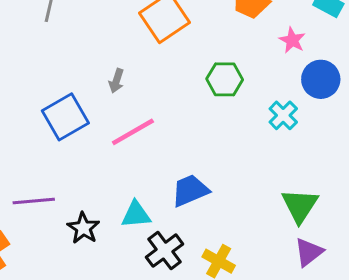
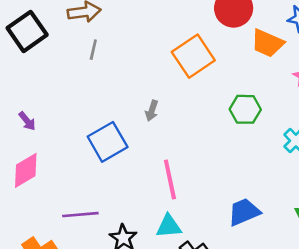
pink line: (133, 132) -> (170, 179), moved, turned -72
blue trapezoid: (190, 190) -> (244, 212), moved

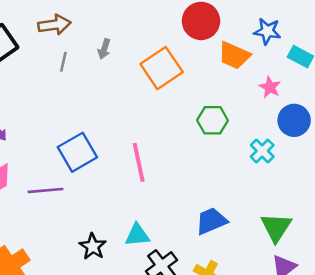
gray arrow: (152, 111) -> (104, 49), moved
pink line: (170, 179) -> (139, 162), moved
purple line: (80, 215) -> (46, 190), moved

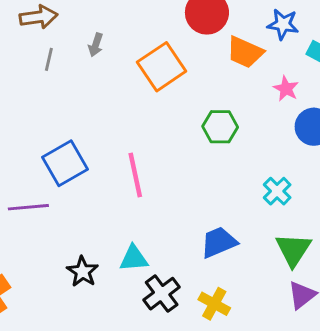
cyan cross: (262, 151) -> (277, 191), moved

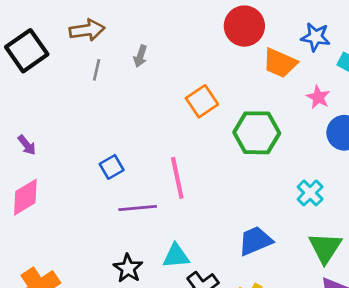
orange square: (162, 67) -> (202, 101), moved, size x0.7
green hexagon: (220, 127) -> (257, 133), size x1.4
blue square: (65, 163) -> (112, 167), size x0.6
purple line: (28, 207) -> (138, 208), moved

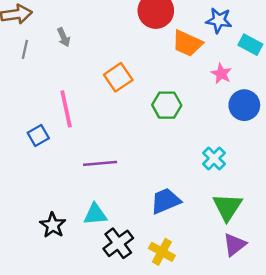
gray arrow: (140, 56) -> (64, 37), turned -42
green hexagon: (257, 133) -> (167, 105), size x0.7
pink line: (177, 178) -> (66, 109), moved
purple line: (138, 208) -> (100, 163), moved

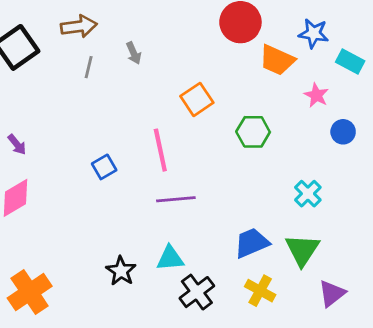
blue circle: (244, 105) -> (343, 132), size x0.7
pink line: (66, 109) -> (160, 150), moved
green triangle: (227, 207) -> (302, 250), moved
yellow cross: (162, 252) -> (260, 291), moved

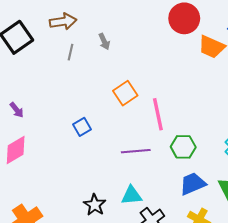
orange square: (197, 99) -> (125, 93), moved
green hexagon: (253, 132) -> (183, 147), moved
pink line: (160, 150) -> (158, 114), moved

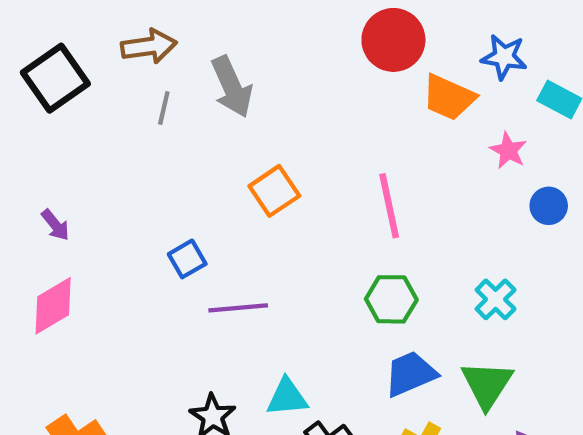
gray arrow: (104, 42) -> (232, 87), size x1.8
pink line: (158, 114) -> (389, 206), moved
purple line: (136, 151) -> (238, 308), moved

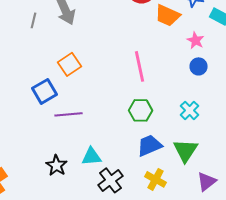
orange square: (274, 191) -> (70, 64), moved
blue circle: (549, 206) -> (198, 66), moved
blue square: (187, 259) -> (44, 91), size x1.4

